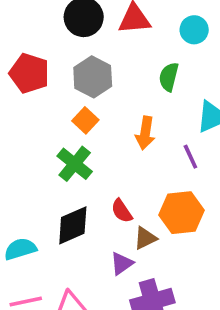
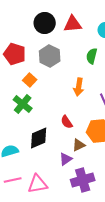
orange square: (85, 120) -> (30, 80), moved
green cross: (75, 164) -> (23, 104), moved
red semicircle: (122, 211) -> (67, 122), moved

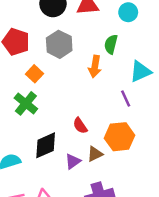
orange arrow: (79, 87) -> (95, 66), moved
purple triangle: (66, 159) -> (73, 161), moved

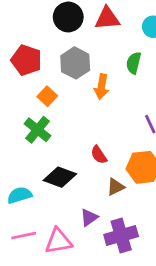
orange arrow: (95, 66) -> (102, 87), moved
black diamond: (46, 145) -> (60, 177), turned 44
purple triangle: (73, 161) -> (89, 217), moved

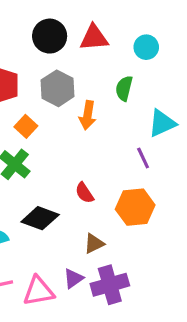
brown triangle: (116, 187) -> (94, 244), moved
purple triangle: (89, 217) -> (73, 278), moved

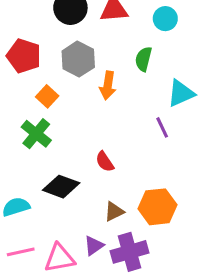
orange hexagon: (135, 207) -> (158, 207), moved

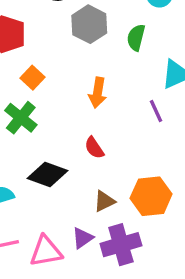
gray hexagon: (78, 59) -> (89, 24), moved
orange arrow: (108, 85) -> (98, 93), moved

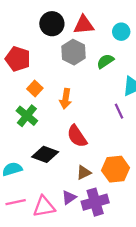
green semicircle: (136, 38) -> (105, 61), turned 42
orange arrow: (98, 93) -> (66, 99), moved
red semicircle: (94, 148) -> (77, 136), size x1.5

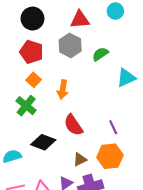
black circle: (52, 24) -> (33, 19), moved
cyan circle: (121, 32) -> (115, 11), moved
red pentagon: (18, 59) -> (31, 52), moved
purple line: (119, 111) -> (113, 127), moved

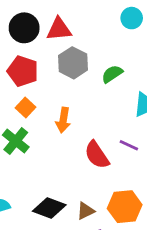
red triangle: (80, 20) -> (59, 29), moved
red semicircle: (73, 125) -> (97, 155), moved
purple line: (113, 127) -> (129, 145), moved, turned -40
black diamond: (43, 142) -> (49, 208), moved

